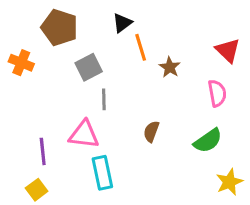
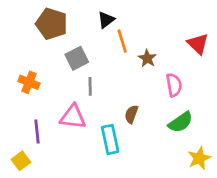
orange cross: (21, 63) -> (29, 82), moved
pink semicircle: (217, 93) -> (174, 85), moved
cyan rectangle: (102, 173) -> (110, 139), moved
yellow square: (37, 190) -> (21, 161), moved

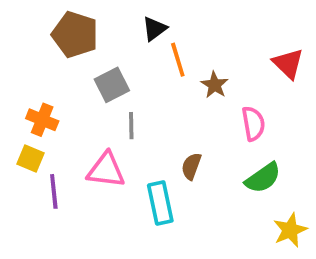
yellow square: (21, 161) -> (31, 158), moved, turned -30

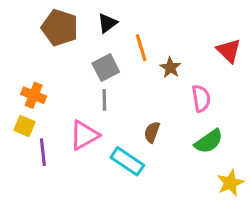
black triangle: (155, 29) -> (107, 23), moved
gray square: (112, 85) -> (106, 68), moved
pink triangle: (106, 170) -> (84, 135), turned -36
cyan rectangle: (160, 203) -> (127, 161), turned -44

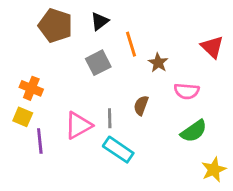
pink semicircle: (201, 98) -> (187, 91), turned 105
gray line: (104, 100) -> (110, 118), moved
brown semicircle: (152, 132) -> (141, 105), moved

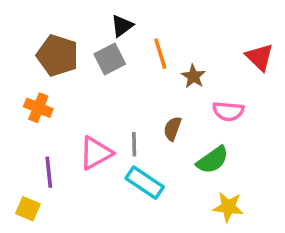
brown pentagon: (55, 26) -> (57, 55), moved
gray square: (98, 63) -> (110, 59), moved
yellow square: (23, 117) -> (28, 209), moved
green semicircle: (194, 131) -> (213, 160), moved
yellow star: (214, 170) -> (228, 207), moved, turned 30

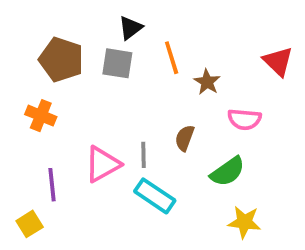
gray square: (110, 59) -> (117, 63), turned 36
yellow square: (28, 209) -> (30, 224), turned 35

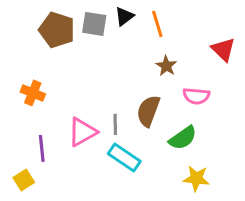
black triangle: (130, 28) -> (124, 16), moved
orange line: (172, 58) -> (157, 24), moved
brown pentagon: (61, 60) -> (57, 30), moved
gray square: (117, 63) -> (94, 24), moved
brown semicircle: (185, 138) -> (148, 111), size x1.5

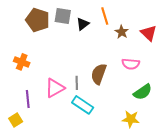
black triangle: (124, 16) -> (83, 24), moved
brown star: (166, 66) -> (122, 32), moved
green semicircle: (183, 138) -> (143, 92), moved

